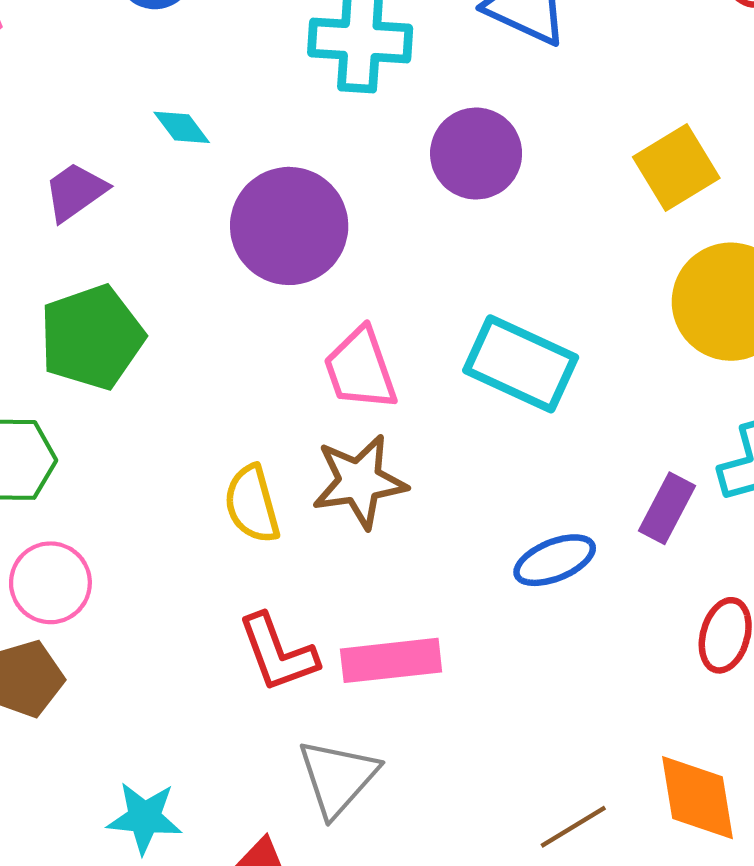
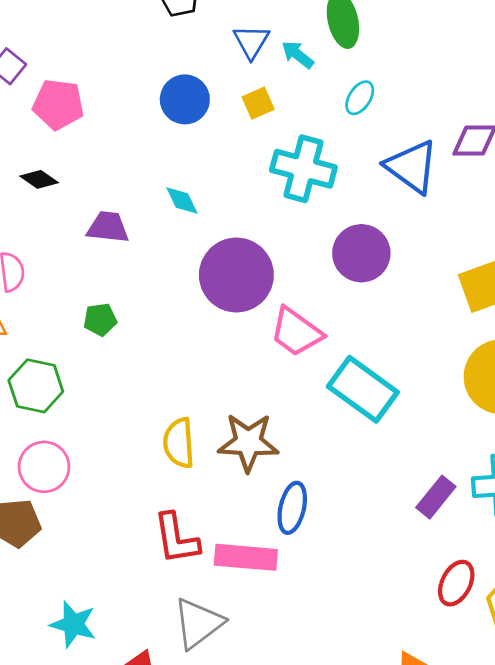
purple trapezoid: (75, 192) -> (108, 227), turned 30
green pentagon: (92, 337) -> (100, 320), size x0.5
pink trapezoid: (360, 369) -> (296, 332), moved, turned -46
blue ellipse: (555, 560) -> (292, 508), moved, turned -66

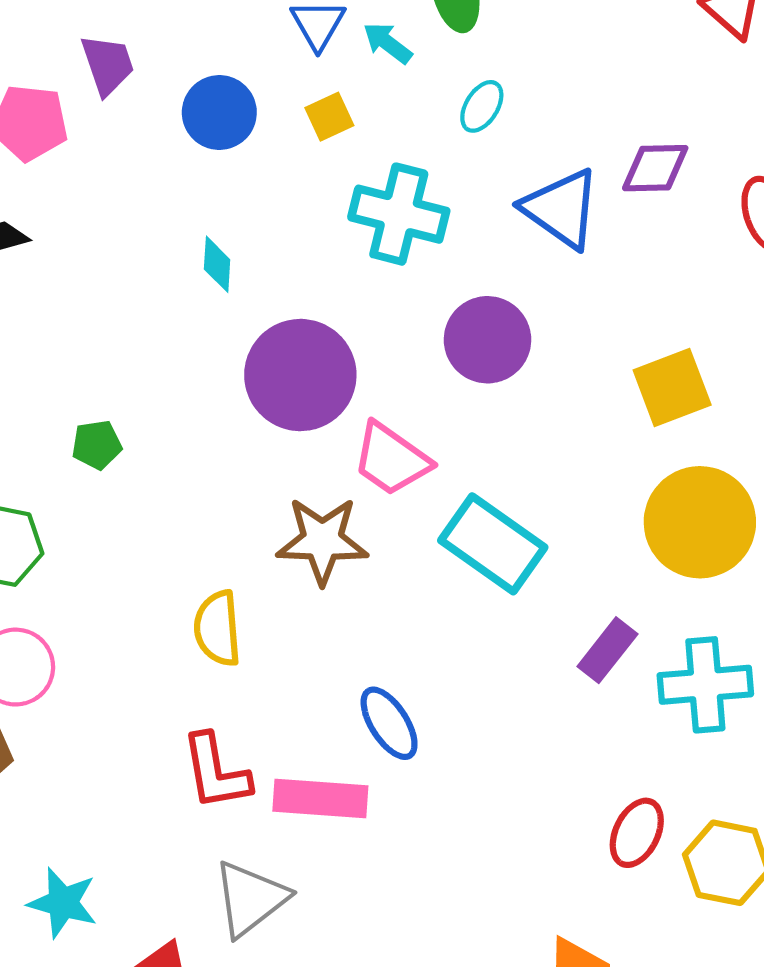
cyan diamond: (182, 200) -> (217, 264), turned 30
purple trapezoid: (108, 227) -> (108, 65), moved, turned 66
brown star: (248, 442) -> (322, 541), moved
purple rectangle: (436, 497) -> (607, 650), moved
blue ellipse: (292, 508) -> (389, 723), turned -45

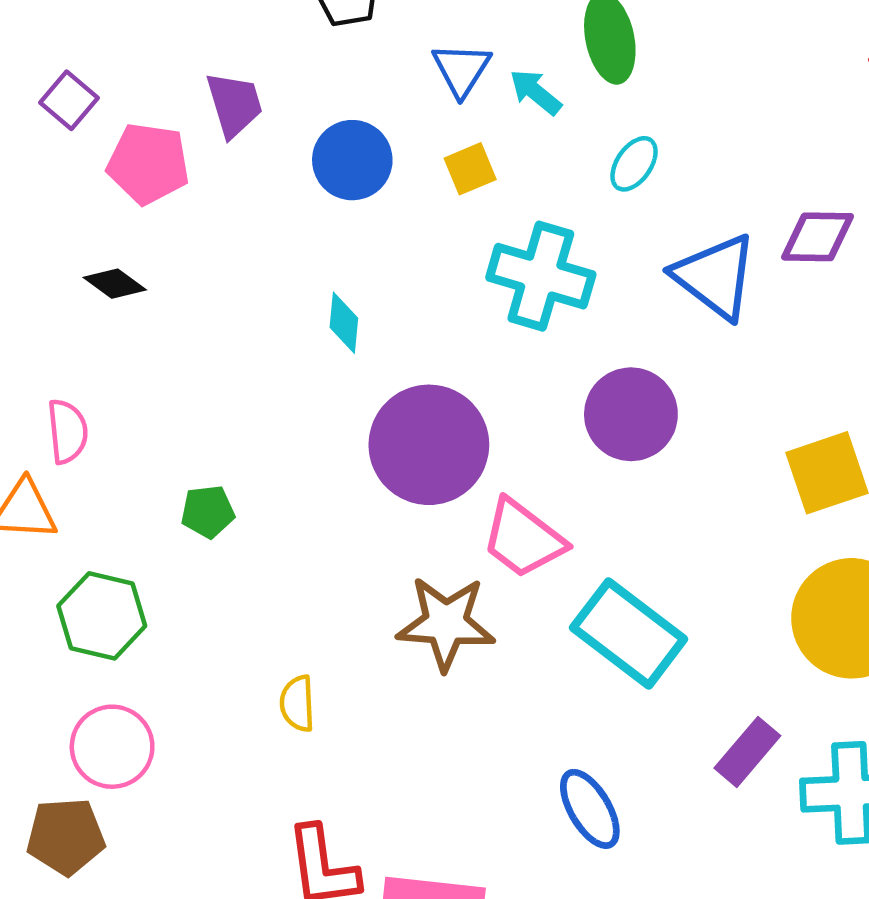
yellow semicircle: (218, 628) -> (297, 703), moved, size x0.7
blue ellipse: (389, 723) -> (590, 809), moved

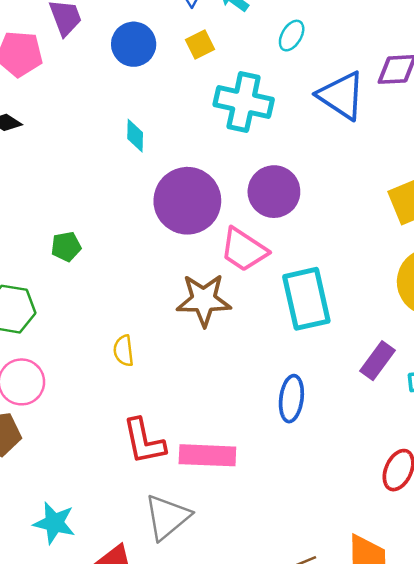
purple circle: (631, 414) -> (274, 192), moved
cyan rectangle: (629, 633) -> (306, 299), turned 44
blue ellipse: (590, 809) -> (291, 399), turned 42

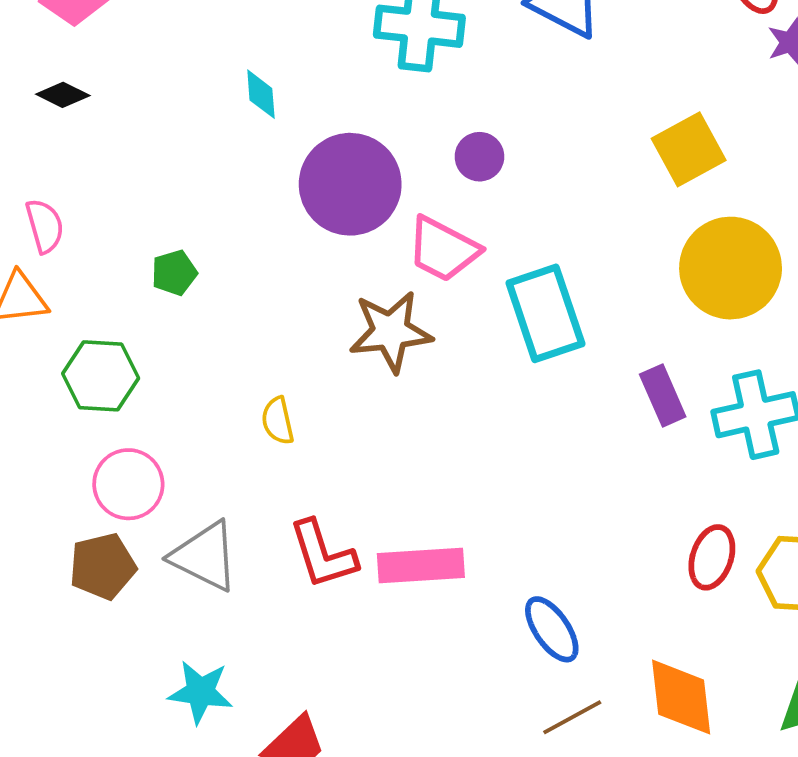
purple circle: (274, 192) -> (479, 157), size x0.6
purple rectangle: (377, 361) -> (663, 395), turned -54
blue ellipse: (291, 399) -> (552, 629), moved, turned -36
gray triangle: (167, 517) -> (205, 556), moved, turned -48

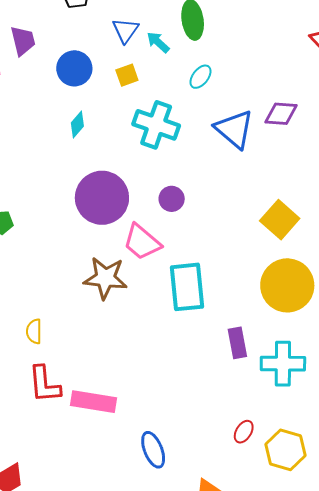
cyan diamond: (261, 94) -> (77, 124), moved, turned 32
yellow square: (689, 149) -> (280, 220), turned -33
yellow semicircle: (278, 421) -> (34, 331), moved
red ellipse: (712, 557) -> (244, 432), size x0.7

